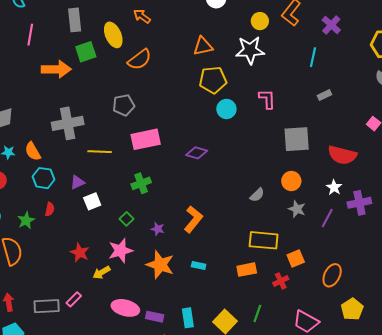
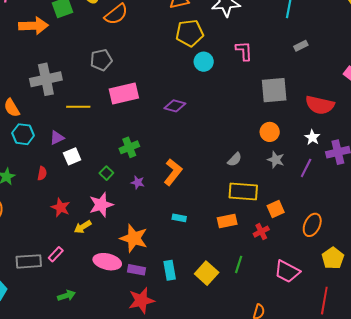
green cross: (141, 183) -> (129, 147), moved
gray semicircle: (257, 195) -> (235, 159), moved
red semicircle: (50, 209) -> (42, 173), moved
orange star: (160, 265) -> (134, 238), moved

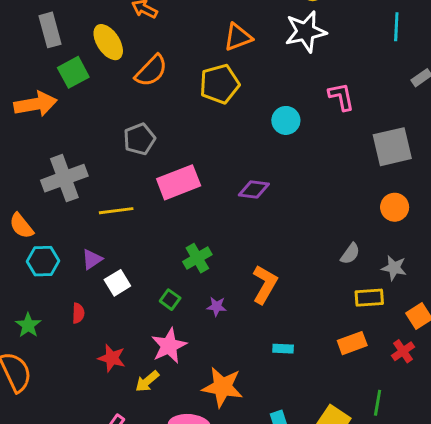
yellow pentagon: (190, 33) -> (220, 84), moved
gray star: (276, 160) -> (394, 268), moved
yellow rectangle: (243, 192) -> (369, 298), size x0.7

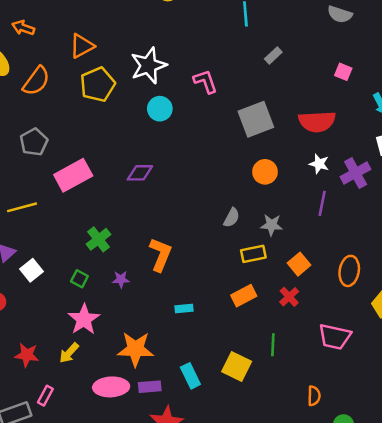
white star: (306, 32) -> (148, 65), moved
orange triangle: (238, 37) -> (82, 46), moved
red star: (112, 358) -> (27, 355), moved

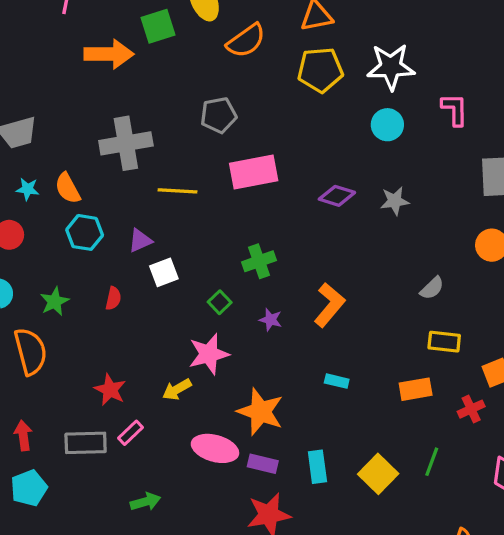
gray star: (272, 225) -> (395, 201), moved, turned -30
red star: (27, 355) -> (110, 390), moved

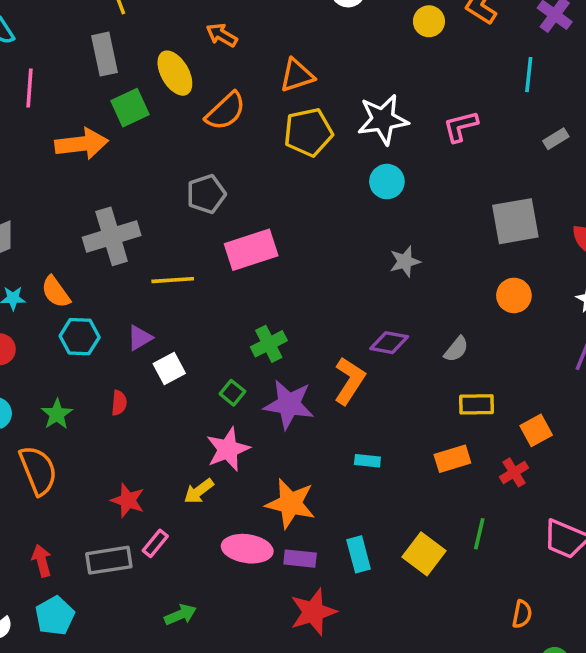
pink L-shape: (455, 110) -> (461, 126), moved, turned -96
purple diamond: (337, 196) -> (389, 343), moved
purple star: (270, 320) -> (289, 404), size x2.0

